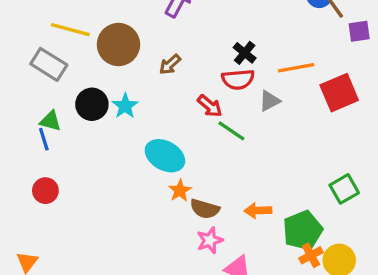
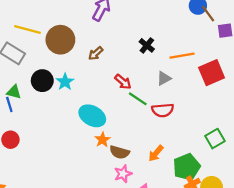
red semicircle: (238, 79) -> (163, 110), moved
orange arrow: (258, 210) -> (156, 153), turned -48

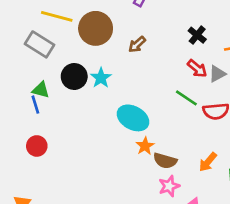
red arrow: (123, 82) -> (197, 68), moved

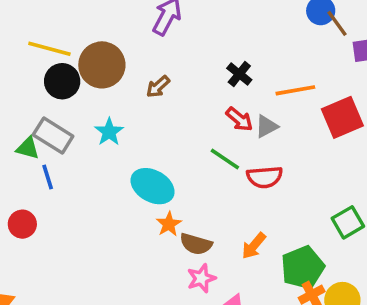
gray rectangle: (39, 44) -> (53, 135), moved
black circle: (74, 77) -> (62, 81), moved
blue line: (35, 105) -> (48, 177), moved

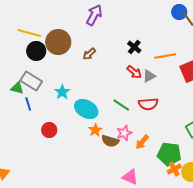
cyan star: (109, 132) -> (62, 92), moved
green line: (225, 159) -> (121, 105), moved
red circle: (22, 224) -> (49, 130), moved
green pentagon: (303, 267) -> (169, 154), turned 30
pink star: (201, 278) -> (124, 133), moved

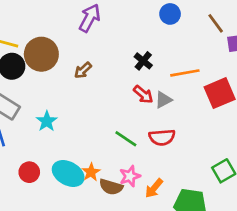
blue circle: (179, 12) -> (170, 14), moved
cyan ellipse: (86, 109) -> (68, 174), moved

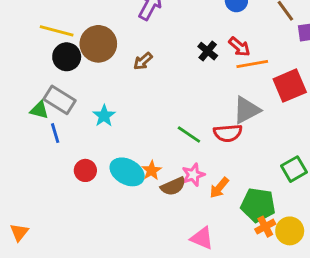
red arrow: (143, 94) -> (239, 47), moved
gray triangle: (163, 100) -> (247, 110), moved, size x1.5
brown semicircle: (111, 187) -> (173, 186), turned -40

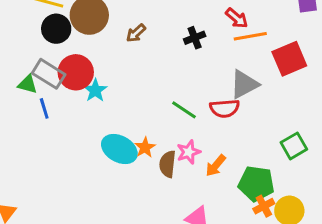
black cross: (208, 51) -> (195, 38), moved, turned 30
red circle: (85, 170) -> (76, 72), moved, size x1.5
brown semicircle: (173, 186) -> (167, 164), turned 120

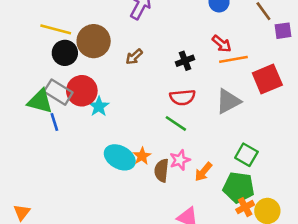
green triangle: (28, 84) -> (40, 101), size x1.5
red semicircle: (225, 108) -> (182, 97), moved
green square: (294, 146) -> (246, 155), moved, turned -30

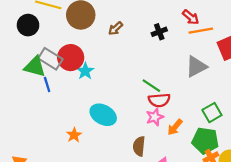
black circle: (65, 53) -> (28, 25), moved
red semicircle: (182, 97) -> (159, 100), moved
green square: (246, 155) -> (212, 113), turned 30
orange star: (142, 156) -> (74, 135), moved
brown semicircle: (162, 170) -> (139, 146), moved

